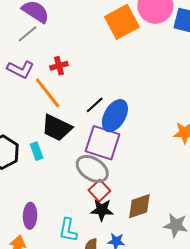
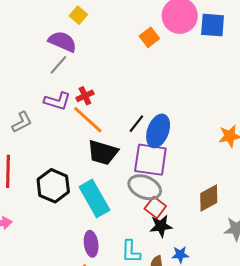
orange square: (122, 22) -> (149, 37), size x0.6
red cross: (59, 66) -> (85, 96), moved
cyan rectangle: (37, 151) -> (94, 198), moved, size x2.0
brown diamond: (139, 206) -> (209, 198), moved

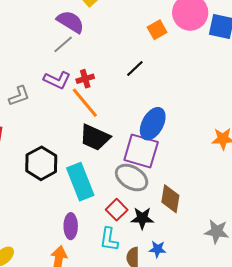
black line: (136, 124) -> (135, 69), moved
brown diamond: (209, 198) -> (170, 199), moved, turned -60
red square: (155, 207) -> (117, 210), moved

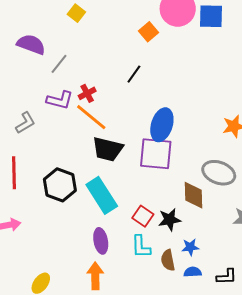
purple semicircle: (70, 22) -> (31, 44), moved
gray ellipse: (132, 178) -> (219, 173), moved

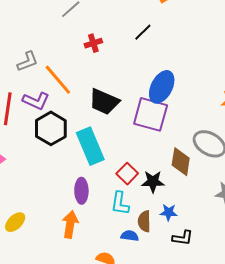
purple L-shape: (60, 100) -> (36, 101), moved
orange line: (91, 117) -> (58, 80), moved
blue semicircle: (193, 272) -> (130, 236), moved
black L-shape: (227, 277) -> (183, 238), moved

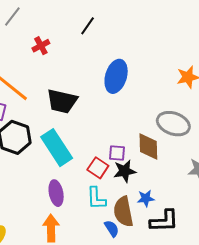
purple square: (151, 114) -> (117, 153), moved, size x0.5
brown semicircle: (144, 221) -> (123, 212), size x1.4
blue semicircle: (130, 236) -> (112, 228), turned 60
black L-shape: (183, 238) -> (164, 221), size x1.4

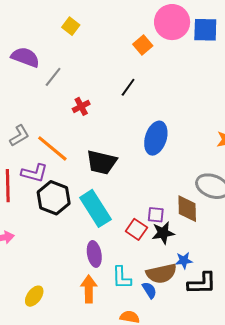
cyan L-shape: (96, 198) -> (122, 278), moved
brown semicircle: (123, 212) -> (161, 273), turned -92

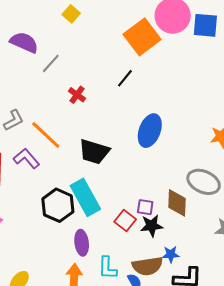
orange square: (143, 45) -> (142, 37), size x1.8
red cross: (81, 106) -> (77, 95), turned -30
purple L-shape: (34, 173) -> (26, 158), turned -148
black hexagon: (54, 198) -> (58, 205), moved

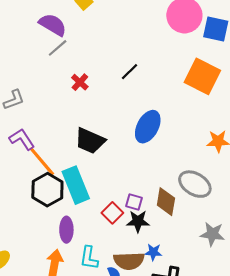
orange square: (142, 37) -> (202, 76), moved, turned -33
purple semicircle: (24, 42) -> (53, 25), moved
orange line: (46, 135) -> (42, 161), moved

